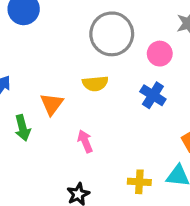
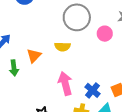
blue cross: (153, 95) -> (93, 90), moved
pink arrow: (85, 141) -> (65, 83), moved, size x1.6

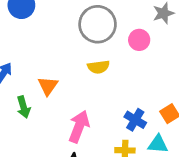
yellow semicircle: (62, 47) -> (98, 67), moved
pink arrow: (65, 83) -> (79, 127), moved, turned 45

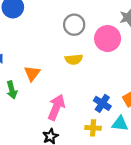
gray circle: (98, 24) -> (74, 25), size x0.7
pink circle: (139, 40) -> (108, 39), size x1.5

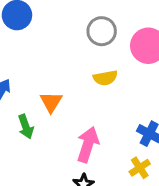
yellow cross: (93, 128) -> (140, 168), turned -32

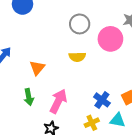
green arrow: (26, 127) -> (29, 97), moved

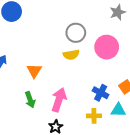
gray circle: (80, 24) -> (76, 33), moved
pink circle: (110, 39) -> (107, 47), moved
yellow cross: (92, 123) -> (94, 116), turned 32

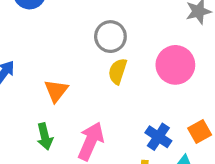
gray circle: (76, 33) -> (110, 37), moved
yellow semicircle: (71, 55) -> (118, 71), turned 112

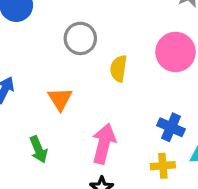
gray circle: (110, 37) -> (80, 38), moved
green arrow: (45, 136) -> (38, 150), moved

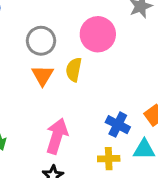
pink circle: (176, 52) -> (98, 34), moved
orange triangle: (60, 99) -> (43, 75), moved

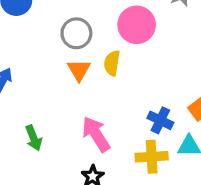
pink arrow: (57, 136) -> (96, 134), turned -48
yellow cross: (109, 159) -> (152, 157), size x1.4

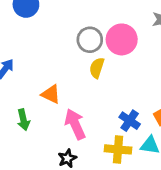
gray circle: (76, 33) -> (90, 40), moved
orange triangle: (79, 70) -> (51, 94), moved, turned -42

